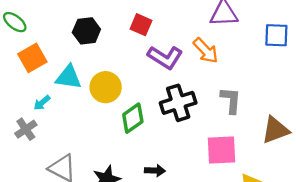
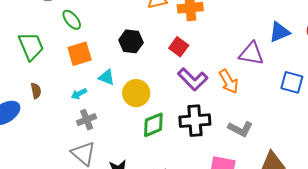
cyan triangle: (68, 77) -> (107, 77), size x0.7
gray L-shape: (231, 100) -> (240, 129), turned 100
gray cross: (26, 129) -> (87, 120), moved

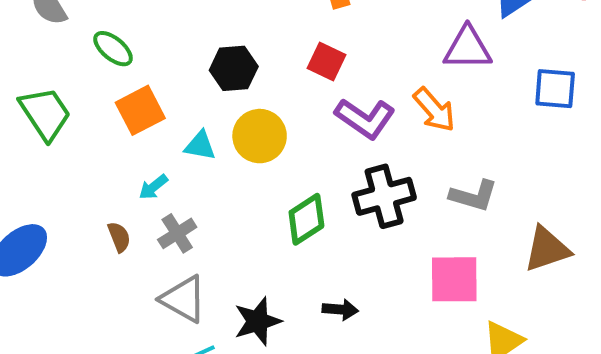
brown semicircle: (36, 91) -> (119, 237), moved
yellow circle: (136, 93) -> (260, 136), moved

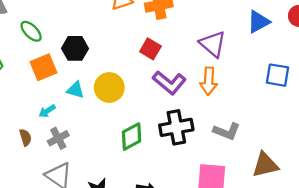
purple triangle: (467, 48) -> (213, 44), moved, turned 36
black hexagon: (234, 68) -> (75, 48), moved
orange arrow: (434, 110) -> (209, 81), turned 40

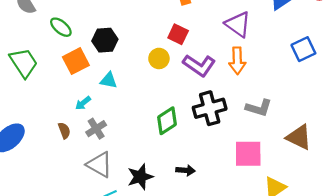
blue square: (278, 75) -> (303, 49), turned -30
yellow circle: (109, 88) -> (159, 58), moved, size x0.7
brown triangle: (265, 165) -> (299, 137), turned 44

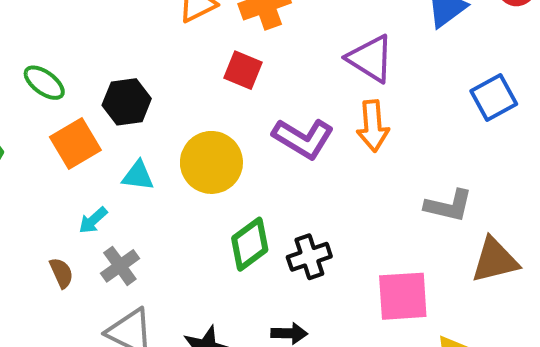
red square: (178, 34) -> (243, 70), moved
yellow circle: (159, 58) -> (211, 162), moved, size x1.6
black cross: (210, 108) -> (309, 257), moved, size x0.7
gray L-shape: (259, 108) -> (449, 206), moved
brown triangle: (299, 137) -> (495, 260), turned -36

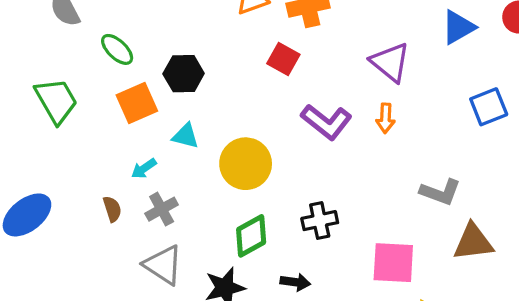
orange arrow: (373, 126) -> (386, 118), size x0.7
yellow circle: (211, 162) -> (246, 164), moved
green diamond: (250, 244) -> (251, 236), moved

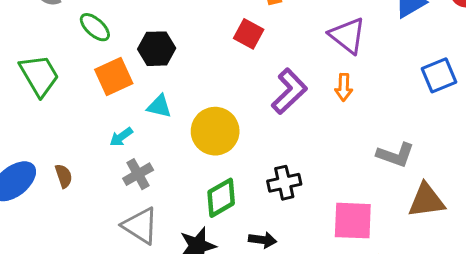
purple L-shape: (326, 122) -> (289, 91), turned -81
brown semicircle: (112, 209) -> (64, 176), moved

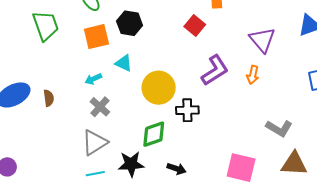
gray cross: (138, 174) -> (100, 107), turned -30
black cross: (284, 183) -> (187, 110), moved
gray triangle: (140, 226) -> (95, 142), turned 44

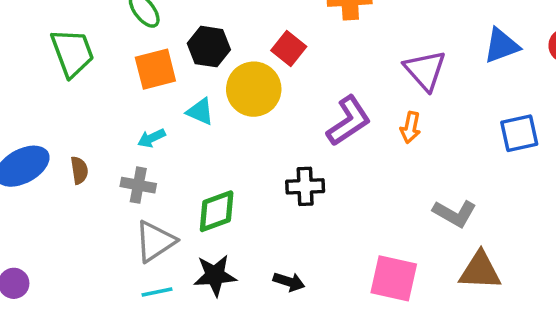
red square: (195, 25) -> (289, 49), moved
yellow circle: (159, 88) -> (254, 89), moved
gray cross: (100, 107) -> (138, 185), moved, turned -30
green diamond: (154, 134) -> (217, 211), moved

